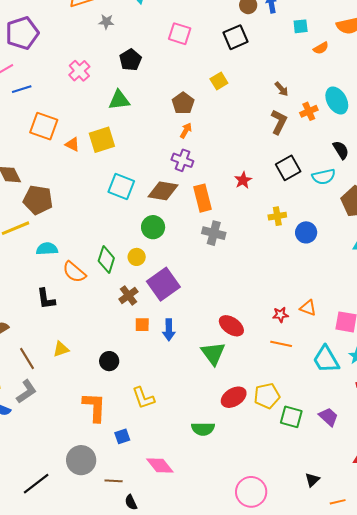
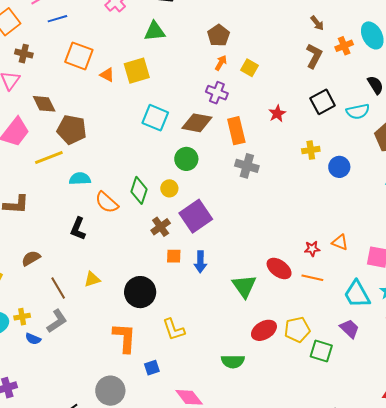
yellow square: (219, 81) -> (250, 68), moved, turned -30
black L-shape: (46, 299) -> (78, 229), turned 30
red ellipse: (231, 326) -> (279, 268), moved
black circle: (109, 361) -> (140, 292), size x1.6
purple trapezoid: (328, 417) -> (350, 329), moved

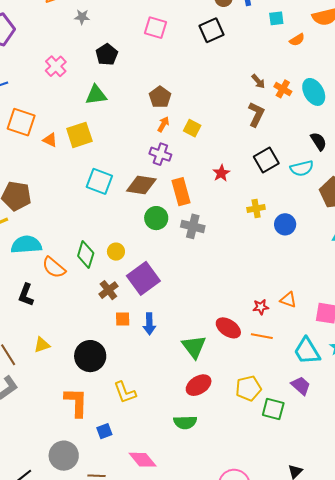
orange cross: (344, 46) -> (283, 89), moved, turned -36
green circle: (186, 159) -> (156, 218), moved
cyan semicircle: (80, 179) -> (26, 245), size x1.4
red ellipse: (264, 330) -> (199, 385), moved

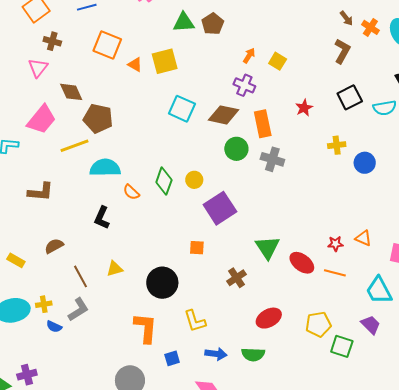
brown pentagon: (160, 97) -> (213, 24), moved
orange semicircle: (54, 268) -> (131, 192), size x0.7
brown cross: (108, 290) -> (236, 278), moved
blue arrow: (149, 324) -> (216, 354), moved, turned -85
green triangle: (194, 347) -> (267, 247), moved

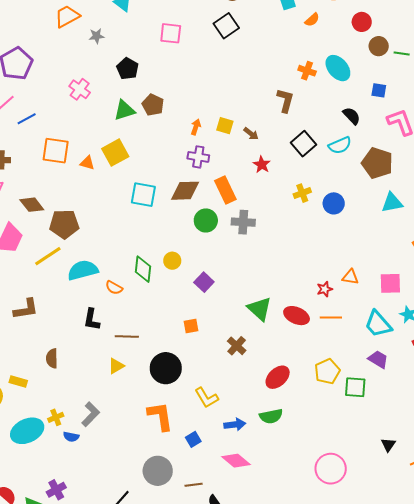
brown arrow: (346, 18) -> (251, 134), moved
purple square: (220, 208) -> (204, 282), size x0.6
brown semicircle: (54, 246) -> (52, 358), turned -48
brown line: (80, 276) -> (127, 337), moved, turned -45

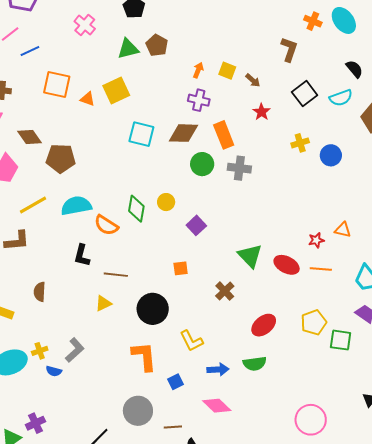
yellow line: (48, 256) -> (33, 205), moved
orange semicircle: (114, 288) -> (106, 225), size x1.4

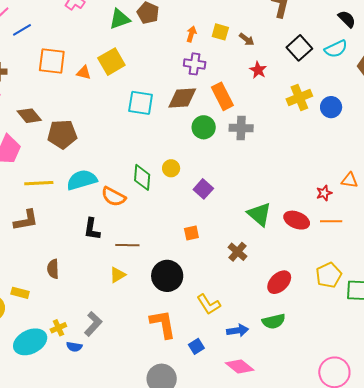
yellow cross: (300, 143) -> (299, 97), size x1.4
yellow line: (33, 205) -> (39, 183), turned 32

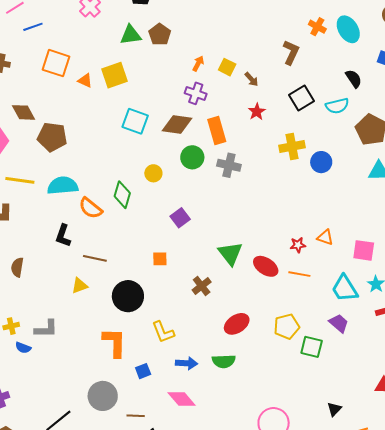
yellow circle: (171, 168) -> (153, 173), moved
gray L-shape: (93, 324) -> (46, 329), turned 35

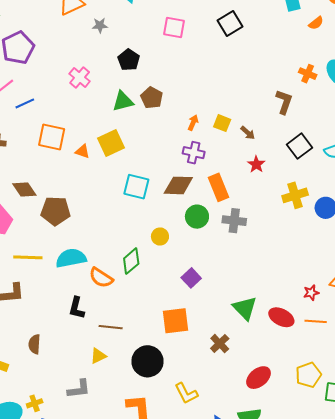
green diamond: (122, 195) -> (131, 261), turned 40
orange square: (160, 259) -> (175, 321), size x1.8
gray L-shape: (46, 329) -> (79, 389), moved

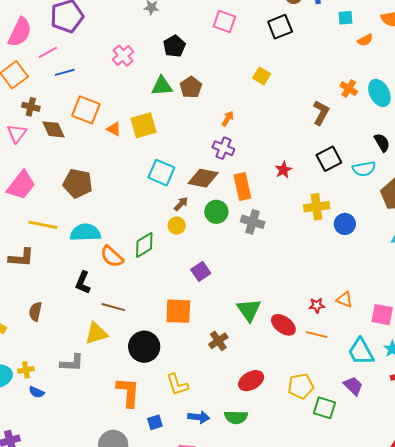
yellow square: (222, 123) -> (262, 76), moved
brown arrow: (248, 133) -> (181, 204), moved, turned -98
brown diamond: (24, 190) -> (53, 129), moved
yellow triangle: (98, 356) -> (96, 333), size x1.4

